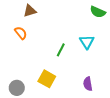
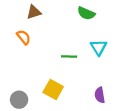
green semicircle: (98, 12) -> (86, 13), moved
green line: (61, 50) -> (69, 56), turned 64

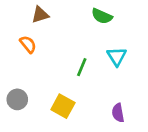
green line: (69, 56) -> (82, 67), turned -70
gray circle: (19, 100) -> (17, 99), moved

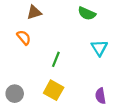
green line: (82, 67) -> (56, 59), moved
gray circle: (17, 99) -> (15, 94), moved

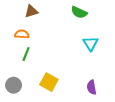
orange semicircle: (24, 38) -> (22, 34), turned -48
green line: (56, 59) -> (26, 54), moved

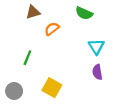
orange semicircle: (22, 34) -> (52, 29), moved, turned -40
purple semicircle: (92, 87) -> (97, 72), moved

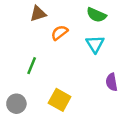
cyan triangle: (96, 47) -> (95, 44), moved

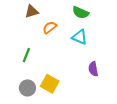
cyan triangle: (95, 44) -> (79, 37), turned -35
gray circle: (16, 104) -> (27, 88), moved

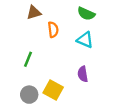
orange semicircle: (50, 27) -> (53, 30), turned 120
purple semicircle: (93, 69) -> (83, 74), moved

